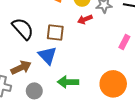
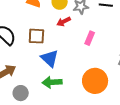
pink rectangle: (124, 42) -> (90, 38), moved
blue triangle: (47, 55) -> (50, 58), moved

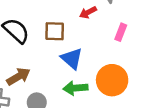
orange circle: (95, 81) -> (112, 80), moved

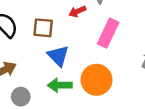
pink rectangle: (121, 32) -> (108, 33), size x1.6

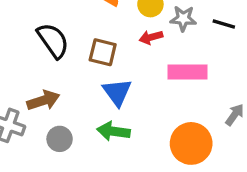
pink rectangle: (108, 33) -> (188, 72), turned 56
orange circle: (96, 80) -> (191, 143), moved

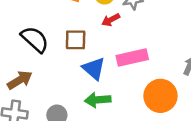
pink rectangle: (188, 72) -> (132, 57), moved
brown arrow: (43, 100) -> (20, 80), moved

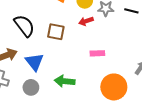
pink rectangle: (132, 57) -> (97, 53), size x0.6
blue triangle: (94, 69) -> (34, 62), moved

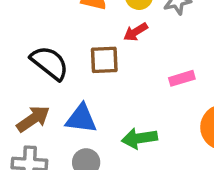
red arrow: (86, 21) -> (136, 32), moved
blue triangle: (34, 62) -> (81, 119), turned -30

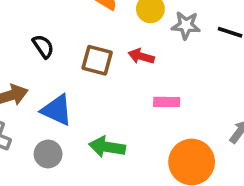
red arrow: (136, 32) -> (141, 56), moved, turned 30
black semicircle: (50, 63) -> (43, 46), size x0.6

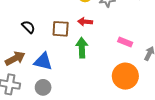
pink rectangle: (167, 102) -> (125, 42), moved, turned 32
green arrow: (107, 147) -> (82, 48), moved, turned 90

